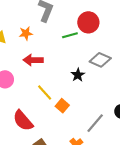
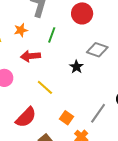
green line: (70, 35) -> (52, 35), moved, turned -49
orange square: (62, 106) -> (66, 118), moved
red semicircle: (23, 121) -> (26, 117), turned -90

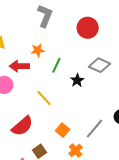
orange star: (21, 30) -> (38, 50), moved
green line: (52, 35) -> (56, 65), moved
red arrow: (30, 56) -> (19, 66), moved

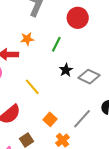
green line: (56, 65) -> (56, 44), moved
gray diamond: (99, 65) -> (89, 77), moved

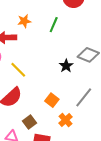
black star: (66, 70) -> (66, 66), moved
yellow line: (32, 87) -> (18, 70), moved

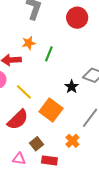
green line: (54, 25) -> (49, 54), moved
orange square: (52, 100) -> (51, 110), moved, size x1.6

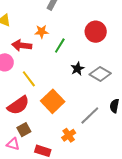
red circle: (77, 18) -> (96, 32), moved
black star: (72, 87) -> (77, 69), moved
brown square: (37, 144) -> (24, 130), moved

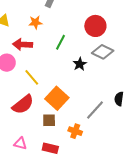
orange star: (42, 32) -> (35, 22), moved
gray diamond: (100, 74) -> (103, 52), moved
brown square: (24, 130) -> (49, 120), moved, turned 32
orange cross: (69, 135) -> (75, 131), turned -32

